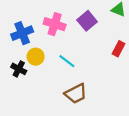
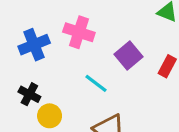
purple square: (87, 21) -> (128, 55), moved
yellow circle: (36, 57) -> (50, 116), moved

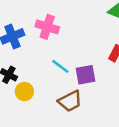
purple square: (128, 55) -> (85, 75), moved, turned 30

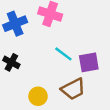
yellow circle: (24, 92) -> (38, 96), moved

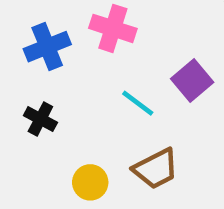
purple square: (89, 62) -> (192, 81), moved, turned -30

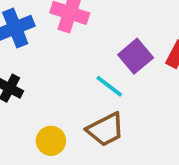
cyan line: (138, 103) -> (109, 86), moved

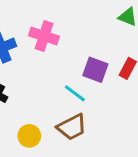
purple square: (136, 56) -> (95, 70), turned -30

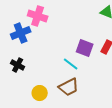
pink cross: (44, 36) -> (38, 16), moved

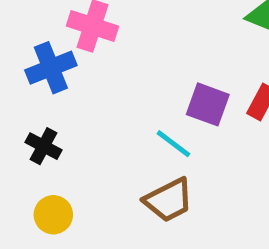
yellow circle: (40, 93) -> (53, 215), moved

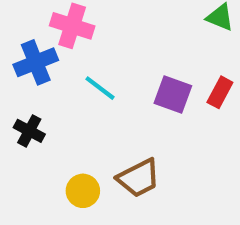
cyan line: (173, 144) -> (100, 88), moved
yellow circle: (53, 215) -> (83, 191), moved

